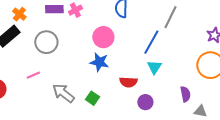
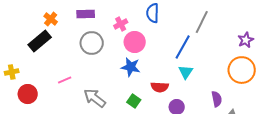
pink cross: (75, 10) -> (121, 24), moved
gray circle: (46, 42) -> (92, 43), moved
green square: (92, 98) -> (134, 101), moved

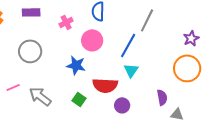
pink circle: (135, 42) -> (92, 40), moved
gray circle: (92, 43) -> (30, 51), moved
pink line: (65, 80) -> (13, 87), moved
red semicircle: (160, 87) -> (105, 85), size x1.4

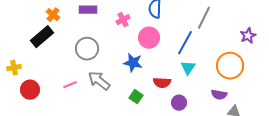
orange circle: (187, 68) -> (230, 66), moved
red semicircle: (105, 85) -> (162, 83), size x0.7
gray arrow: (40, 96) -> (99, 81), moved
purple semicircle: (162, 97) -> (219, 95), turned 112

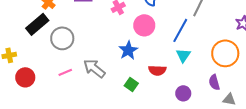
gray circle: (87, 49) -> (62, 38), moved
blue star: (133, 63) -> (128, 50), turned 30
purple semicircle: (219, 95) -> (214, 82), turned 63
purple circle: (179, 103) -> (183, 93), moved

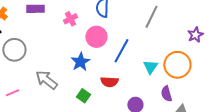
blue line: (180, 30) -> (121, 51), moved
cyan triangle: (183, 55) -> (150, 67), moved
pink line: (65, 72) -> (12, 93), moved

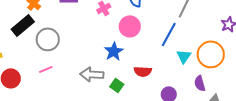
blue line: (121, 51) -> (169, 34), moved
gray arrow: (46, 80) -> (92, 74), moved, turned -35
pink line: (12, 93) -> (46, 69), moved

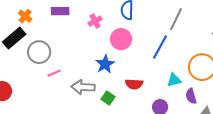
cyan triangle: (184, 56) -> (174, 80), moved, turned 42
pink line: (46, 69) -> (54, 73), moved

